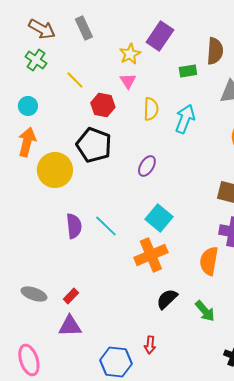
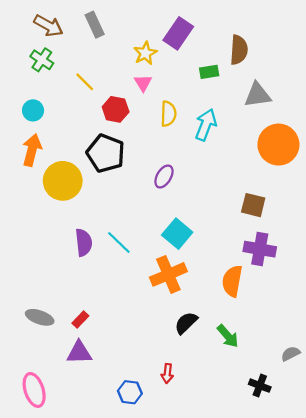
blue hexagon: (116, 362) -> (130, 392), size x0.7

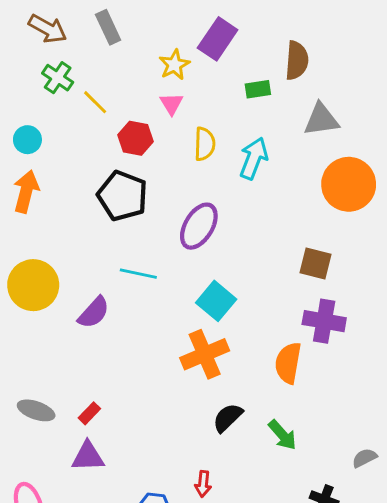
green cross: (42, 60) -> (58, 78), moved
purple ellipse: (164, 176) -> (199, 226), size x1.5
yellow circle: (63, 181) -> (33, 285), moved
purple semicircle: (84, 242) -> (94, 312), turned 48
cyan line: (119, 242) -> (138, 274), moved, turned -32

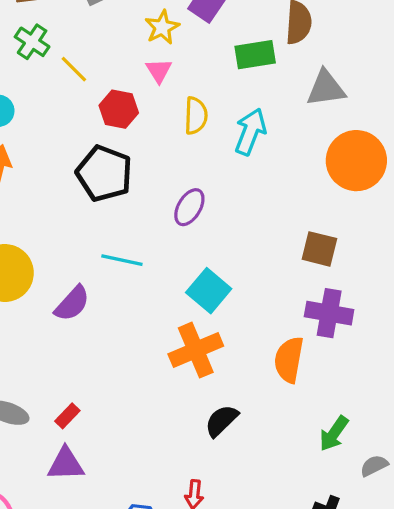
green rectangle: (258, 89) -> (255, 55), size x1.4
purple ellipse: (199, 226) -> (189, 207), size x0.7
green arrow: (282, 435) -> (334, 434), moved, turned 76

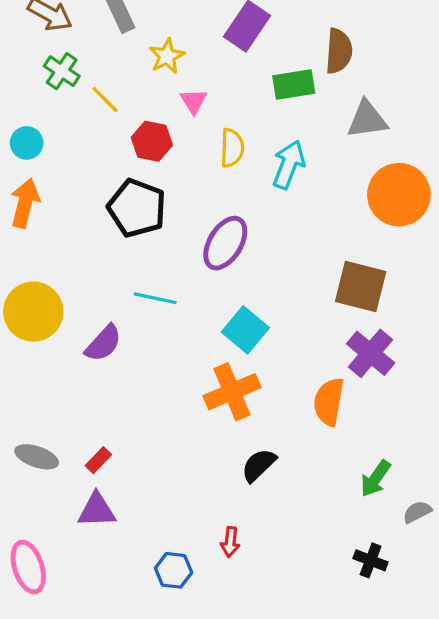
yellow star: (162, 27) -> (167, 56), moved
purple ellipse: (189, 207) -> (225, 243), size x1.4
brown square: (319, 249) -> (361, 287), size x1.4
purple cross: (329, 313) -> (371, 353), turned 30

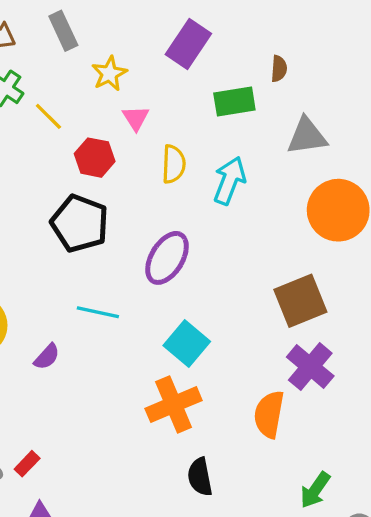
brown semicircle: (339, 51) -> (279, 69), size x0.6
brown square: (361, 287) -> (300, 301), turned -36
purple semicircle: (103, 343) -> (47, 357), size x0.7
red rectangle: (98, 460) -> (27, 464), moved
black semicircle: (259, 465) -> (200, 477), turned -57

